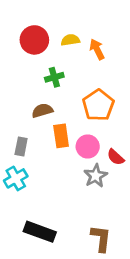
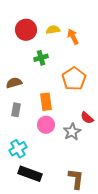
brown semicircle: (42, 111) -> (14, 83), moved
pink circle: (88, 146) -> (46, 125), moved
cyan cross: (16, 178) -> (18, 149), moved

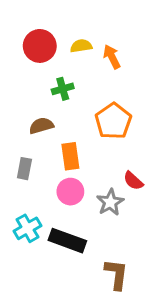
brown semicircle: (14, 83) -> (41, 126), moved
black rectangle: (30, 174) -> (67, 241), moved

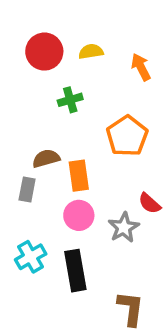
orange arrow: (112, 57) -> (141, 67), moved
brown semicircle: (41, 126) -> (46, 158), moved
black rectangle: (67, 241) -> (75, 271), turned 60

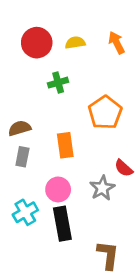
orange arrow: (141, 67) -> (117, 43), moved
brown semicircle: (46, 158) -> (20, 128), moved
pink circle: (79, 215) -> (58, 189), moved

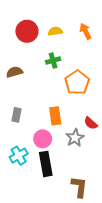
green cross: (58, 83) -> (53, 61), moved
brown semicircle: (20, 128) -> (14, 72), moved
orange rectangle: (65, 145) -> (55, 116), moved

